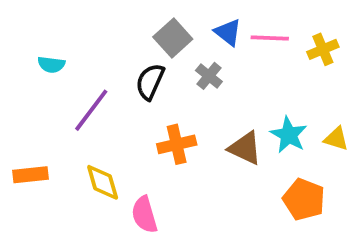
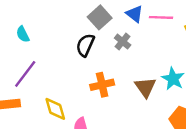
cyan semicircle: (51, 65) -> (23, 34), turned 56
purple line: (91, 110) -> (25, 74), moved
brown triangle: (245, 148) -> (145, 87), turned 30

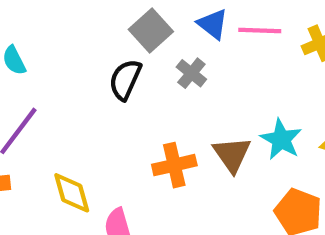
orange cross: (102, 85) -> (174, 165), moved

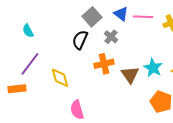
orange cross: (174, 165) -> (104, 64), moved
yellow diamond: (72, 193) -> (60, 78), moved

